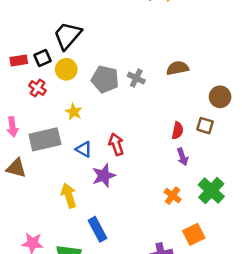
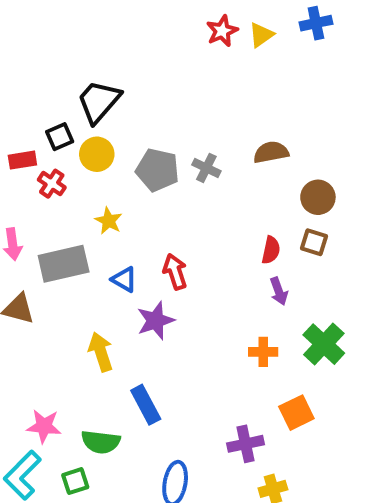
red rectangle: (19, 61) -> (22, 160), moved
brown circle: (220, 97) -> (318, 197), moved
orange cross: (173, 196) -> (263, 352), turned -36

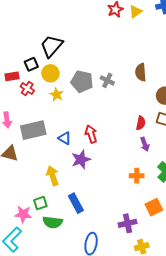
brown semicircle: (271, 152) -> (141, 72), turned -84
yellow star: (109, 221) -> (57, 95), moved
green square: (75, 481) -> (40, 203), moved

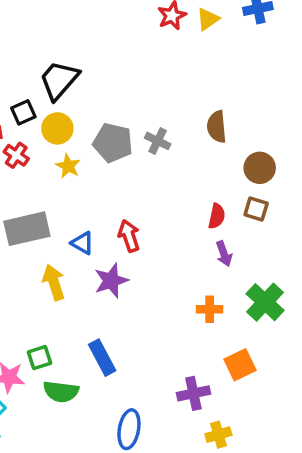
yellow arrow: (53, 176) -> (54, 282), moved

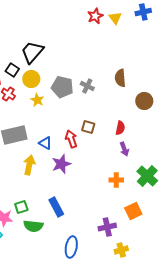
yellow triangle: (208, 19) -> (115, 18), turned -32
black square: (23, 112) -> (12, 70), turned -32
brown square: (256, 209) -> (88, 127), moved
yellow arrow: (54, 282) -> (29, 165), turned 30

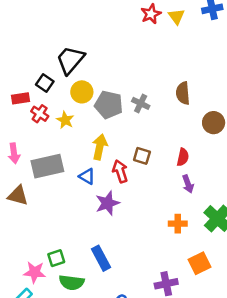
yellow circle: (31, 79) -> (82, 92), moved
yellow star: (37, 100) -> (65, 120), moved
yellow arrow: (29, 165) -> (100, 147), moved

